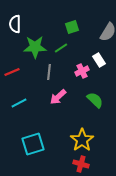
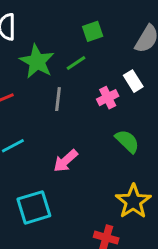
green star: (35, 47) -> (37, 61), turned 30
pink arrow: (58, 97) -> (66, 161), moved
yellow star: (82, 140) -> (133, 201), moved

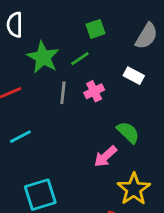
white rectangle: (133, 81) -> (134, 76), turned -30
pink cross: (108, 98) -> (94, 91), moved
pink arrow: (66, 161) -> (105, 156), moved

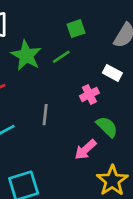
pink cross: (94, 91) -> (89, 94), moved
gray line: (63, 93) -> (45, 115), moved

